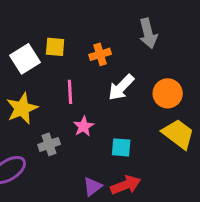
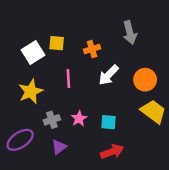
pink star: (84, 126) -> (79, 119), moved
purple triangle: (93, 186) -> (59, 147), moved

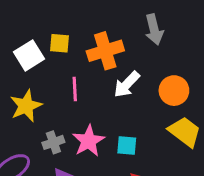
orange cross: (92, 49) -> (105, 51), size x1.6
pink star: (79, 119) -> (89, 141), size x1.5

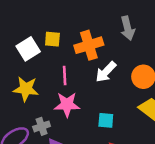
yellow star: (26, 106) -> (26, 89), turned 30
pink star: (89, 141) -> (67, 105), moved, turned 30
gray cross: (53, 142) -> (42, 126), moved

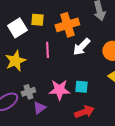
yellow star: (26, 89) -> (15, 61), turned -30
pink star: (67, 105) -> (59, 90), moved

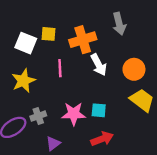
white square: (17, 28) -> (26, 43), turned -36
white arrow: (81, 47) -> (99, 65), turned -72
purple triangle: (39, 108) -> (53, 143), moved

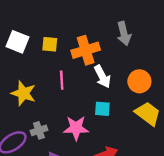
white square: (26, 43) -> (17, 42), moved
yellow star: (23, 81) -> (23, 93), turned -30
cyan square: (99, 110) -> (102, 109), moved

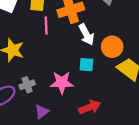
pink line: (62, 80) -> (46, 25), moved
orange circle: (139, 81) -> (112, 47), moved

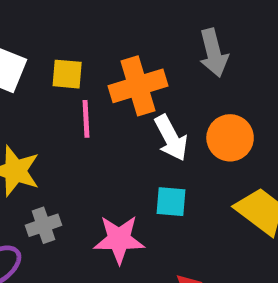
orange circle: (112, 47) -> (230, 138), moved
gray cross: (27, 85) -> (43, 225), moved

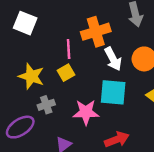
yellow square: (67, 74) -> (66, 73), moved, turned -35
cyan square: (171, 202) -> (113, 92), size x1.6

